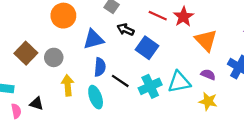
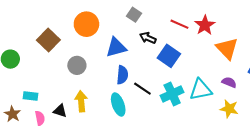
brown square: (26, 53) -> (48, 40), moved
yellow arrow: (68, 85) -> (81, 101), moved

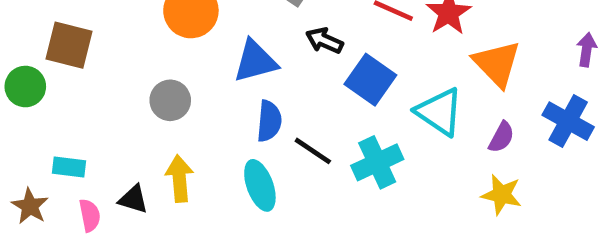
brown square: (48, 40) -> (69, 45), moved, turned -30
purple semicircle: (229, 82) -> (501, 137), turned 96
cyan triangle: (201, 90) -> (439, 112), moved, turned 45

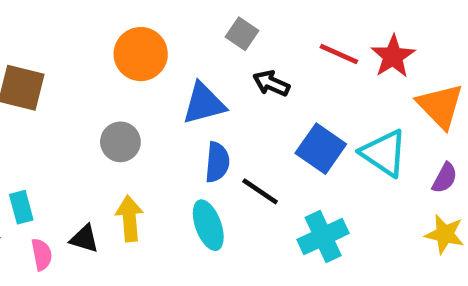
blue square: (370, 80) -> (321, 149), moved
cyan cross: (377, 162) -> (323, 236), moved
cyan rectangle: (69, 167) -> (21, 207), turned 68

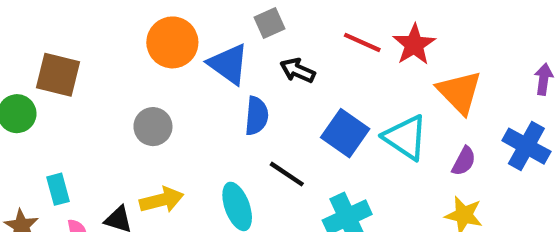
gray square: (242, 34) -> (270, 23), turned 32
blue triangle: (204, 104) -> (229, 64), moved, turned 51
blue semicircle: (217, 162) -> (257, 116), moved
yellow arrow: (129, 218) -> (162, 200), turned 81

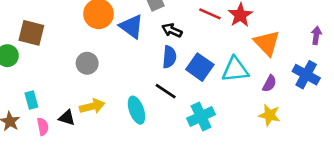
blue semicircle: (257, 116) -> (169, 57), moved
cyan triangle: (406, 137) -> (235, 70), turned -40

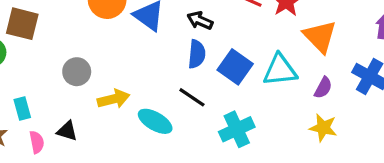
gray circle: (87, 63) -> (77, 72), moved
yellow arrow: (92, 106) -> (114, 99), moved
cyan ellipse: (136, 110) -> (155, 121), turned -40

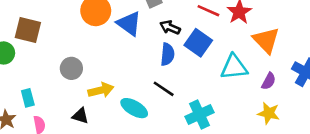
blue square: (235, 67) -> (198, 43), moved
black triangle: (67, 131) -> (80, 116), moved

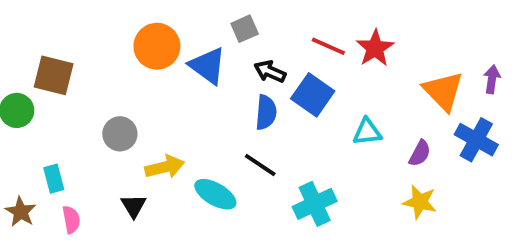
orange triangle: (266, 40) -> (443, 91), moved
cyan triangle: (234, 67) -> (367, 132), size x0.7
black triangle: (80, 116) -> (134, 206), turned 42

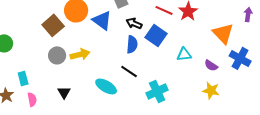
brown square: (54, 75) -> (53, 25), moved, turned 35
purple arrow: (492, 79) -> (248, 14), moved
purple semicircle: (420, 153) -> (211, 65), turned 96
yellow arrow: (165, 167) -> (80, 54), moved

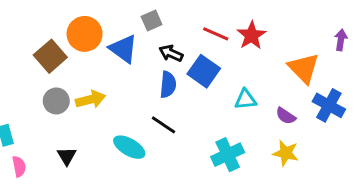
cyan cross: (157, 91) -> (228, 155), moved

